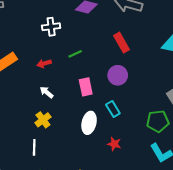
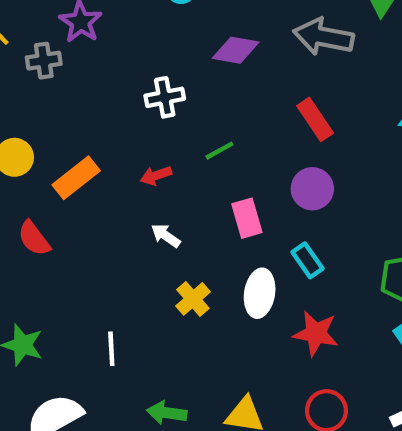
yellow cross: (43, 120) -> (193, 299), moved
red star: (114, 144) -> (316, 333), size x1.5
white line: (34, 147) -> (111, 349), moved

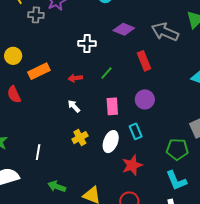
red rectangle: (315, 119) -> (144, 61), moved
green line: (219, 151) -> (107, 73), turned -32
red star: (316, 333) -> (132, 165), turned 30

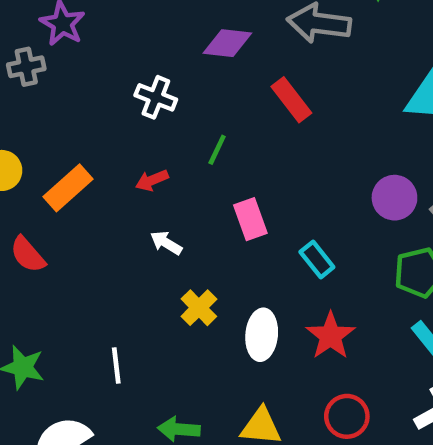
white cross: (87, 43) -> (156, 97), turned 36
purple circle: (145, 99) -> (394, 198), moved
white ellipse: (111, 142) -> (262, 335), moved

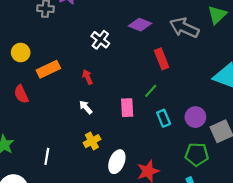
green line: (217, 150) -> (151, 91), moved
red arrow: (152, 180) -> (88, 77), turned 72
cyan rectangle: (317, 259) -> (164, 118), moved

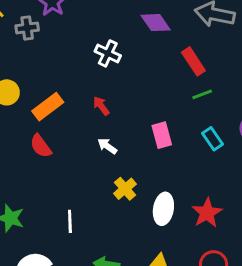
purple diamond: (140, 25) -> (156, 23), turned 45
green line: (151, 91) -> (202, 94), moved, turned 40
red semicircle: (21, 94) -> (41, 146), moved

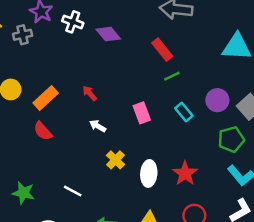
purple diamond: (156, 23) -> (108, 34), moved
white cross: (108, 53) -> (73, 22), moved
white line: (70, 221) -> (73, 191), turned -54

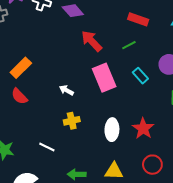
red rectangle: (162, 50) -> (138, 19), moved, turned -30
red arrow: (90, 93) -> (92, 41), moved, size x1.6
pink rectangle: (142, 113) -> (104, 78), size x1.5
yellow cross: (116, 160) -> (72, 121), moved, turned 35

